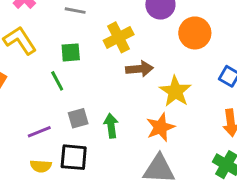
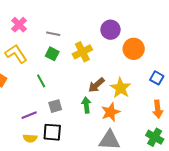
green square: (71, 52) -> (52, 54), moved, turned 32
brown arrow: (140, 69) -> (96, 85), moved, turned 144
green arrow: (111, 126) -> (86, 105), moved

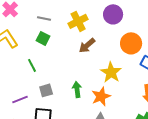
purple circle: (110, 30) -> (113, 14), moved
orange circle: (134, 49) -> (131, 43), moved
yellow cross: (82, 52) -> (78, 21), moved
brown arrow: (96, 85) -> (87, 45), moved

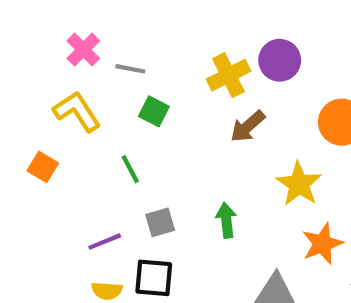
purple circle: (113, 14) -> (280, 60), moved
gray line: (44, 18) -> (130, 69), moved
orange star: (101, 96) -> (322, 244), moved

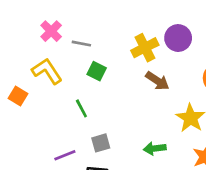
brown arrow: (248, 126) -> (157, 81), turned -105
orange square: (43, 167) -> (18, 96), moved
green arrow: (226, 220) -> (155, 148), moved, turned -90

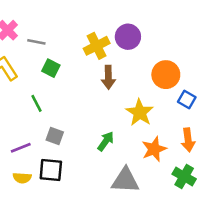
brown arrow: (157, 81) -> (108, 77), turned 55
gray square: (101, 143) -> (55, 136), turned 36
green arrow: (155, 148) -> (106, 141), turned 132

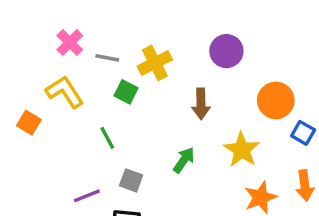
yellow cross: (97, 46) -> (155, 63), moved
green arrow: (106, 141) -> (184, 160), moved

